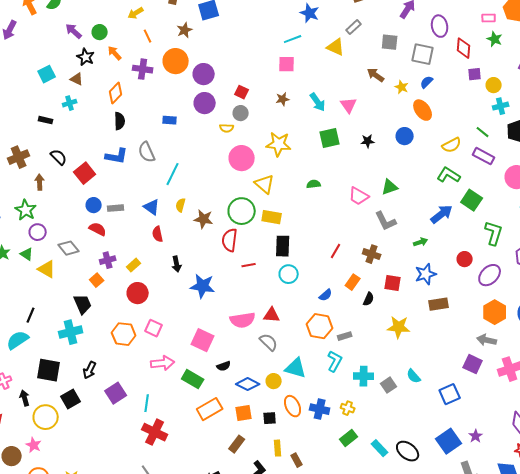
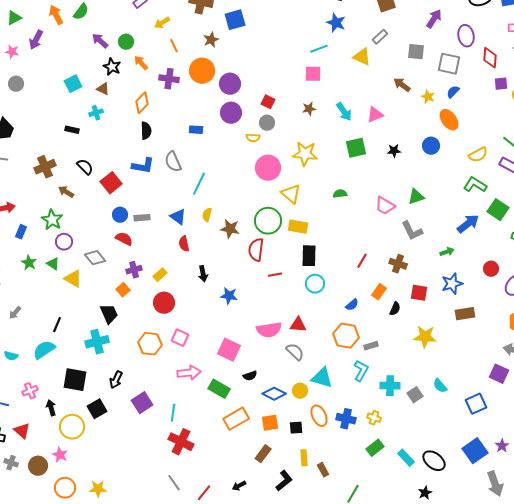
pink triangle: (349, 105) -> (375, 115), turned 42
brown arrow: (40, 182) -> (66, 192), turned -56
blue star: (203, 286) -> (229, 296), size x0.7

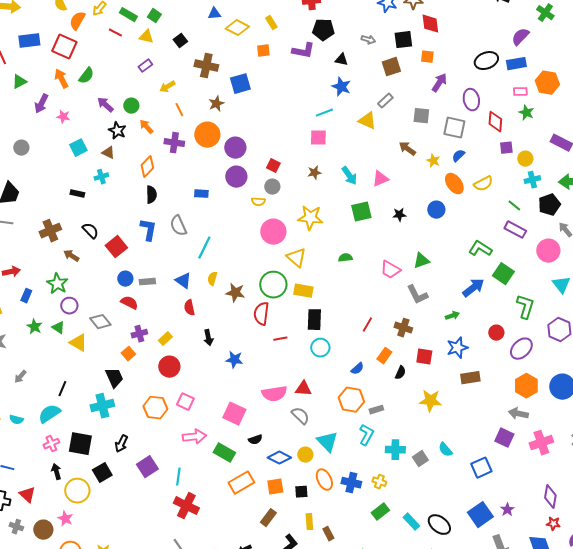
pink star: (12, 52) -> (63, 117), moved
yellow semicircle: (478, 155) -> (483, 184), moved
blue L-shape: (143, 166) -> (148, 230), turned -90
cyan triangle: (322, 378) -> (327, 442), turned 30
pink cross: (30, 391) -> (51, 444), moved

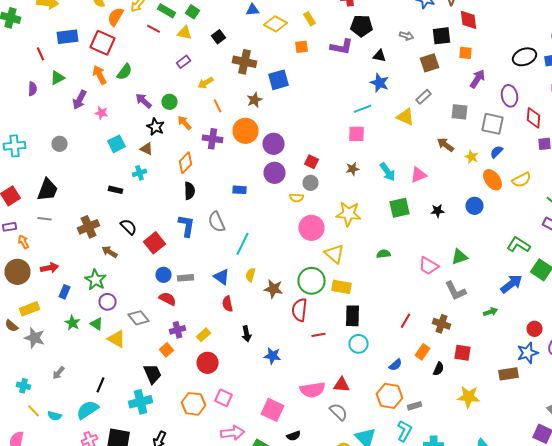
blue star: (457, 348) -> (528, 353), moved

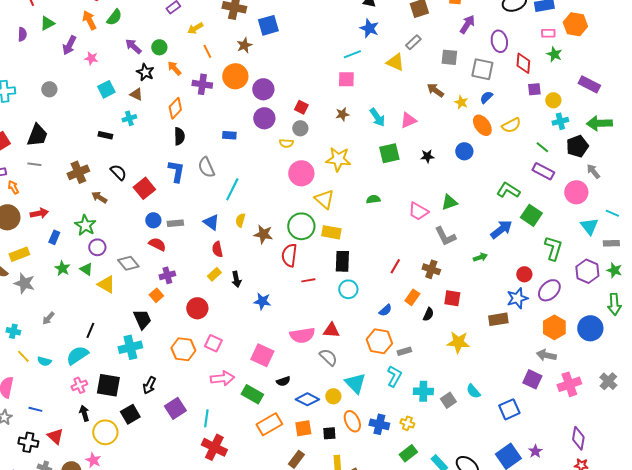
yellow rectangle: (204, 335) -> (214, 274), moved

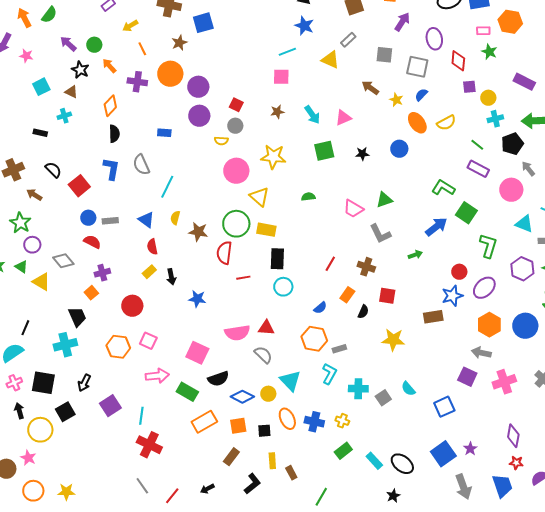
cyan triangle: (589, 226) -> (524, 224), turned -30
black semicircle: (283, 381) -> (218, 379), size x1.5

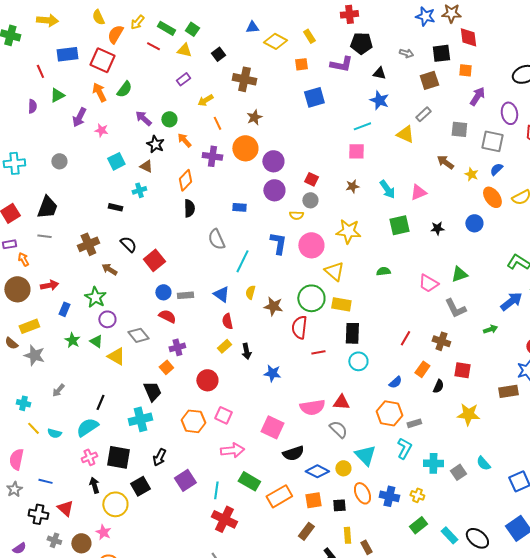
blue square: (203, 23) -> (314, 97), moved
blue L-shape: (111, 169) -> (278, 243), moved
green rectangle: (187, 392) -> (249, 481), moved

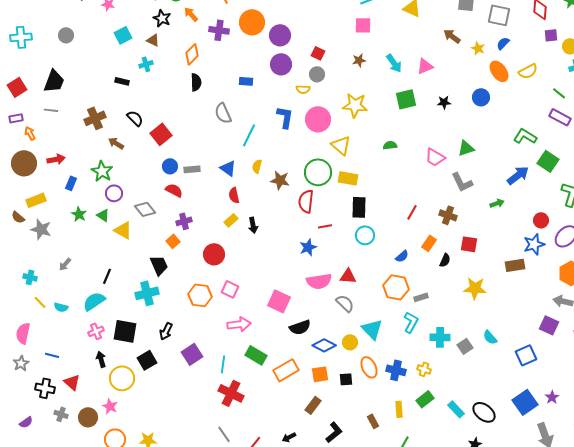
blue star: (272, 373) -> (308, 247), moved, turned -30
yellow rectangle: (347, 535) -> (399, 409), moved

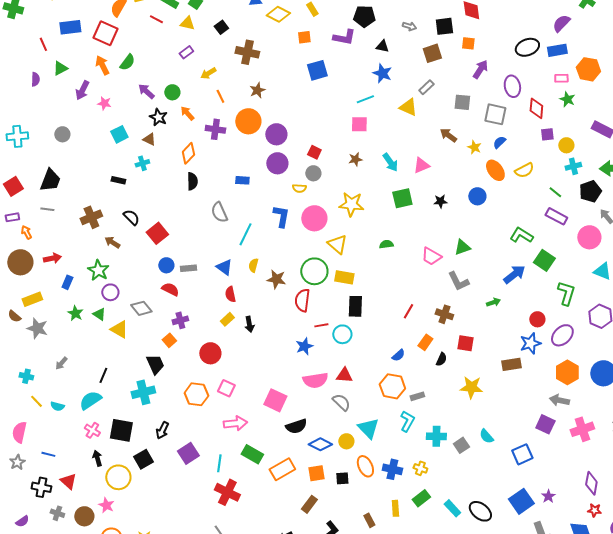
cyan circle: (365, 235) -> (342, 334), moved
pink cross: (96, 331) -> (92, 430), turned -35

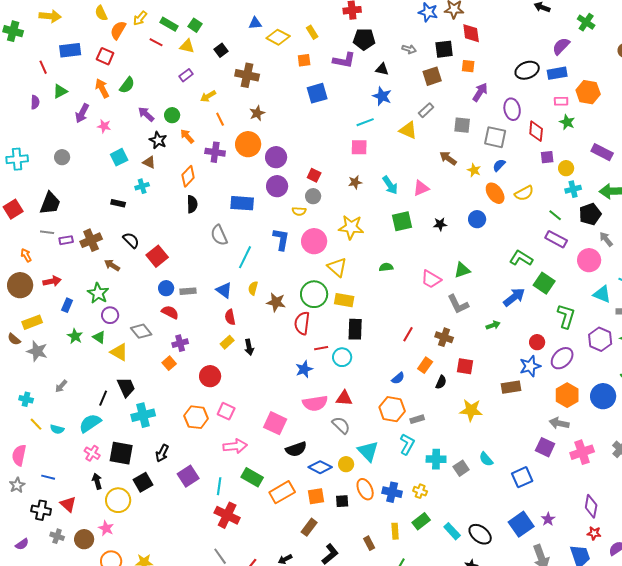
red square: (105, 33) -> (105, 56), size x0.7
blue rectangle: (242, 180) -> (242, 203), size x1.6
purple rectangle: (12, 217) -> (66, 240), moved
black trapezoid: (155, 364) -> (126, 387), moved

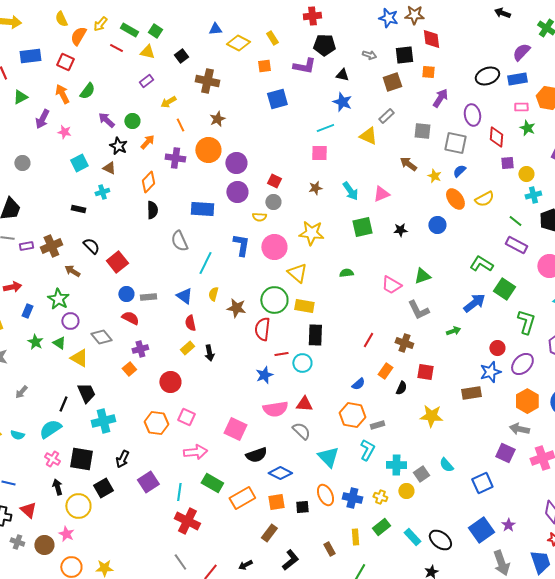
orange arrow: (187, 136) -> (147, 142), turned 84
yellow circle: (346, 464) -> (406, 491), moved

